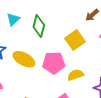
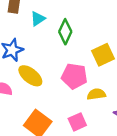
yellow ellipse: (24, 59) -> (30, 76), moved

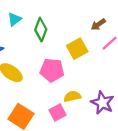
yellow semicircle: (96, 94) -> (72, 96), moved

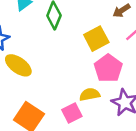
pink pentagon: (52, 70) -> (108, 68), moved, turned 30

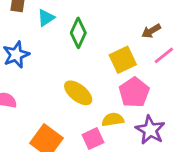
yellow ellipse: (18, 65) -> (78, 93), moved

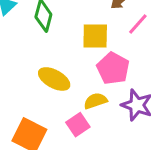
yellow square: (123, 60) -> (95, 36), turned 36

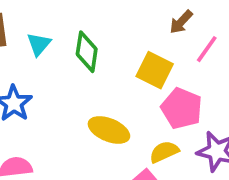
yellow square: (95, 36) -> (155, 70), turned 32

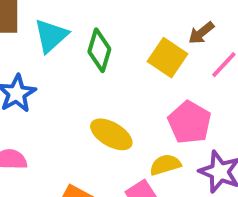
cyan triangle: (39, 44) -> (51, 36), size x1.4
yellow square: (155, 70) -> (168, 58), moved

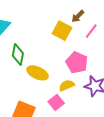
green diamond: (99, 50) -> (18, 55), moved

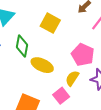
yellow square: (62, 31) -> (50, 23), moved
yellow semicircle: (67, 85) -> (72, 78), turned -35

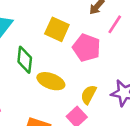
pink pentagon: (83, 55) -> (87, 48), moved

